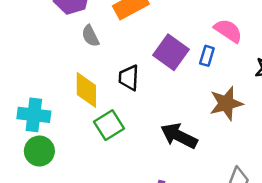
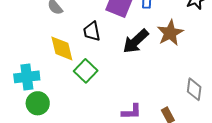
black arrow: (179, 136) -> (136, 41), moved, turned -56

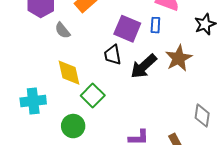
black trapezoid: (92, 31) -> (113, 55), moved
green circle: (38, 103) -> (73, 126), moved

